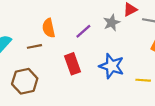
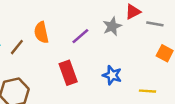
brown line: (34, 46) -> (17, 47), moved, turned -40
blue star: (112, 66) -> (112, 75), size x0.7

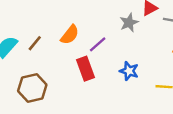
orange semicircle: (41, 32) -> (70, 35), moved, turned -130
purple line: (80, 36) -> (98, 44), moved

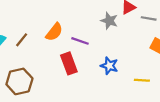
gray star: (129, 23) -> (109, 21), turned -30
purple line: (98, 44) -> (80, 41), turned 60

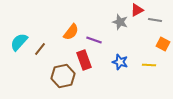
brown line: (22, 40) -> (40, 49), moved
yellow line: (142, 80) -> (149, 65), moved
brown hexagon: (19, 81) -> (63, 76), moved

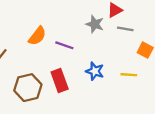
gray line: (155, 20) -> (125, 29), moved
red rectangle: (84, 60) -> (60, 81), moved

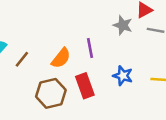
orange semicircle: (37, 36) -> (61, 58), moved
purple line: (64, 45) -> (90, 48), turned 60

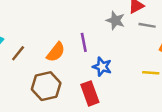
blue star: (123, 76) -> (102, 67), moved
red rectangle: (85, 86) -> (90, 93), moved

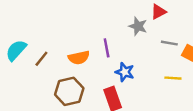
gray line: (147, 25) -> (169, 43), moved
orange semicircle: (56, 52) -> (79, 58), turned 40

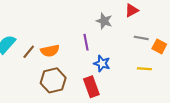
gray star: (138, 26) -> (104, 21), moved
orange semicircle: (79, 58) -> (50, 51), moved

